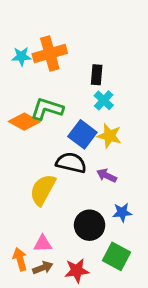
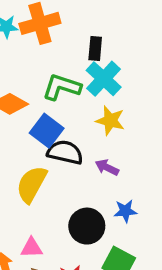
cyan cross: (104, 100) -> (104, 79), size x1.5
green L-shape: (47, 109) -> (62, 87), moved
blue square: (82, 134) -> (47, 131), moved

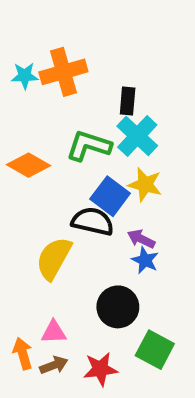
blue square: (47, 131) -> (110, 196), moved
blue star: (125, 211) -> (145, 260), moved, turned 30

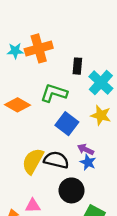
cyan cross: (137, 136) -> (101, 83), moved
yellow star: (145, 185) -> (101, 115), moved
black semicircle: (93, 221) -> (56, 160), moved

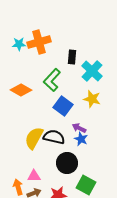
green L-shape: (54, 93) -> (52, 80), turned -65

